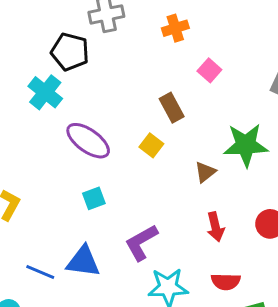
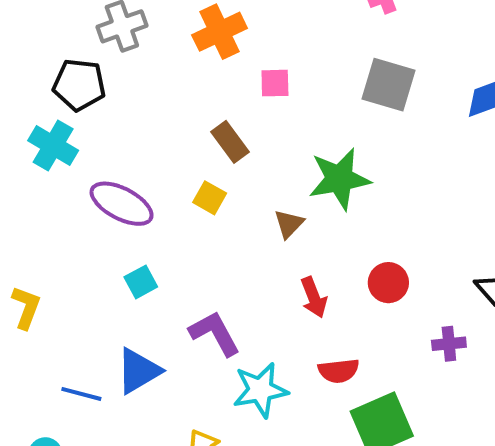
orange cross: (175, 28) -> (220, 32), size x1.4
pink square: (209, 70) -> (275, 83), turned -35
purple L-shape: (141, 242) -> (215, 333), turned 99
blue triangle: (83, 261) -> (139, 371), turned -30

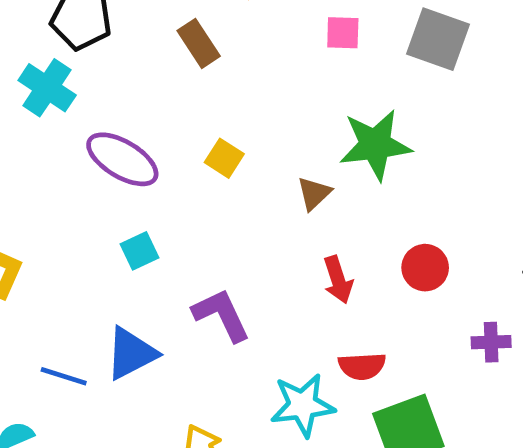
pink square: (275, 83) -> (343, 33), moved
brown rectangle: (230, 142) -> (199, 43), moved
cyan star: (260, 390) -> (303, 405), moved

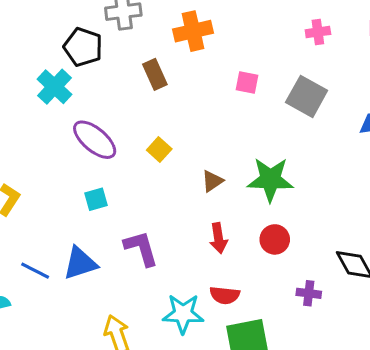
green star: (375, 145) -> (270, 180), moved

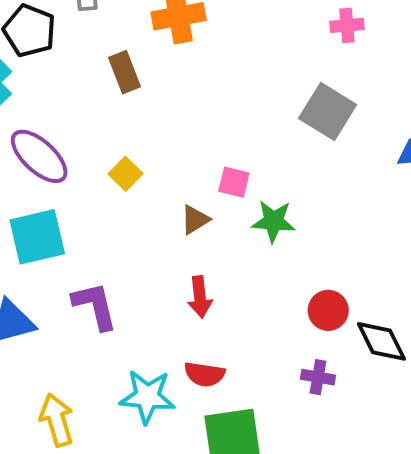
pink square: (247, 83) -> (234, 182), moved
green star: (270, 180) -> (274, 221), size x0.7
cyan square: (96, 199) -> (37, 237), size x1.8
red circle: (275, 239) -> (328, 310), moved

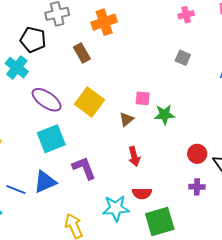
gray square: (328, 112) -> (183, 58), size x0.6
yellow square: (125, 174) -> (90, 102), size x1.8

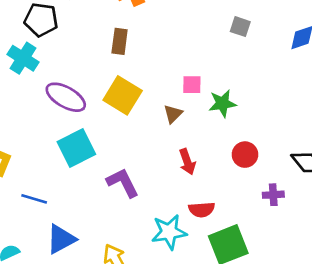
brown rectangle: (82, 53) -> (120, 41), moved, turned 42
red circle: (197, 154) -> (245, 155), moved
blue triangle: (45, 182) -> (61, 239), moved
blue line: (16, 190) -> (34, 199), moved

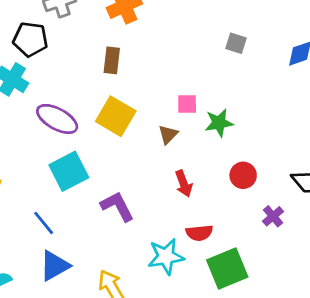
purple cross: (273, 195) -> (273, 216), turned -36
blue line: (34, 199) -> (44, 223), moved, turned 35

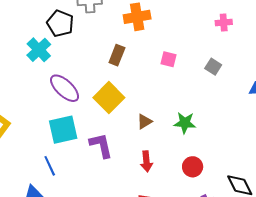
pink square: (187, 104) -> (169, 59), moved
purple L-shape: (117, 206) -> (101, 145), moved
blue line: (44, 223) -> (50, 166), moved

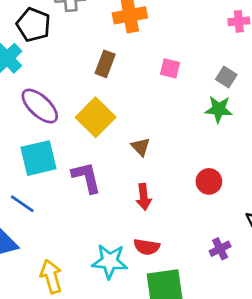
brown triangle: (144, 122) -> (141, 147), turned -42
green star: (185, 123) -> (219, 109), moved
blue line: (50, 166) -> (22, 204), turned -30
red circle: (193, 167) -> (209, 181), moved

